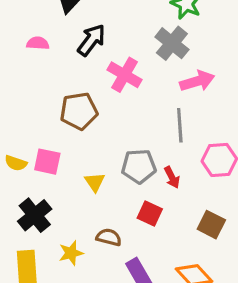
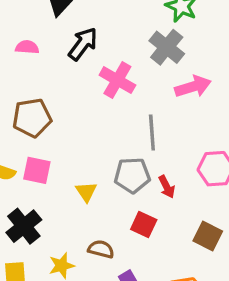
brown pentagon: (79, 111) -> (32, 118), moved
gray line: (180, 125) -> (152, 133), moved

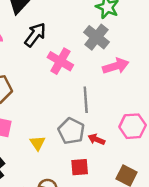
gray pentagon: (132, 175) -> (71, 131), turned 30
red arrow: (167, 187) -> (96, 139), turned 140
red square: (144, 225) -> (80, 167), turned -30

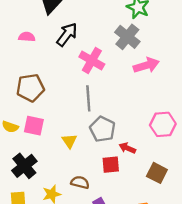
gray line: (86, 100) -> (88, 98), moved
red arrow: (96, 139) -> (127, 148), moved

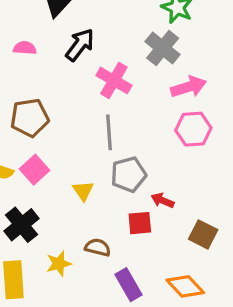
pink hexagon: (163, 124) -> (193, 129), moved
pink square: (34, 126) -> (34, 170), turned 36
gray pentagon: (102, 129) -> (129, 174), turned 30

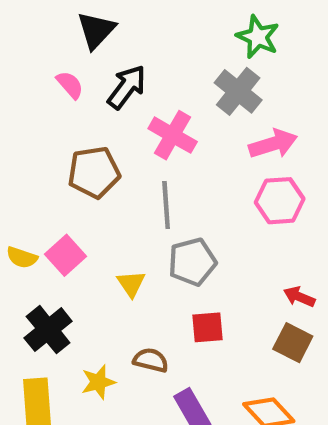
pink semicircle: (25, 48) -> (70, 85), moved, turned 45
brown pentagon: (30, 118) -> (94, 172), moved
red arrow: (163, 200) -> (299, 297), moved

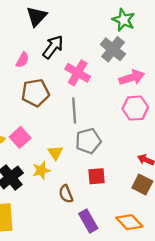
pink semicircle: (70, 85) -> (22, 60), moved, turned 70
brown semicircle: (151, 360) -> (66, 194), turned -126
yellow star: (98, 382) -> (41, 170), moved

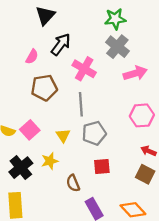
green star: (124, 20) -> (115, 19), moved, turned -30
pink hexagon: (135, 108) -> (142, 115), moved
yellow triangle: (55, 153) -> (63, 135), moved

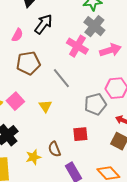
pink cross: (84, 69) -> (77, 46), moved
gray line: (81, 104) -> (61, 78), turned -35
gray pentagon: (94, 133) -> (95, 104), moved
yellow star: (50, 161) -> (33, 157), moved

